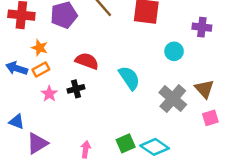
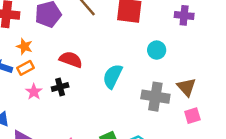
purple cross: (202, 27) -> (184, 15), moved
cyan semicircle: (129, 78) -> (113, 76), turned -120
gray cross: (173, 99) -> (155, 97), turned -32

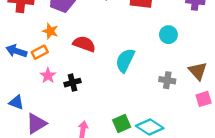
orange star: (24, 46) -> (50, 31), moved
black cross: (60, 87) -> (73, 83), moved
gray cross: (155, 97) -> (167, 80), size x0.6

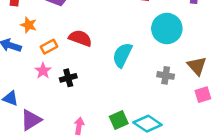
orange star: (50, 31) -> (29, 25), moved
cyan circle: (168, 35) -> (167, 29), size x1.6
orange rectangle: (40, 52) -> (49, 47), moved

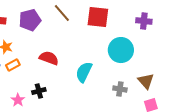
orange rectangle: (49, 47) -> (13, 65), moved
pink star: (43, 71) -> (18, 100), moved

